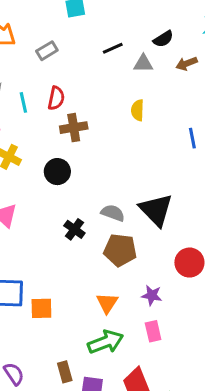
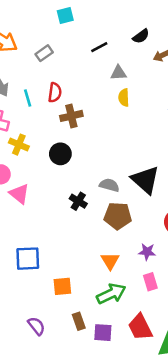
gray triangle: (143, 64) -> (118, 73), moved
orange square: (41, 308) -> (62, 286), moved

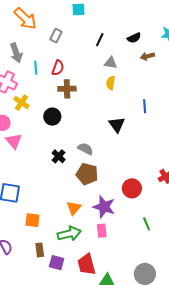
black line: (99, 47) -> (100, 40), turned -48
gray rectangle: (44, 53) -> (56, 36), turned -40
black triangle: (145, 180) -> (117, 125), moved, size x0.7
purple star: (147, 252) -> (104, 207), size x1.6

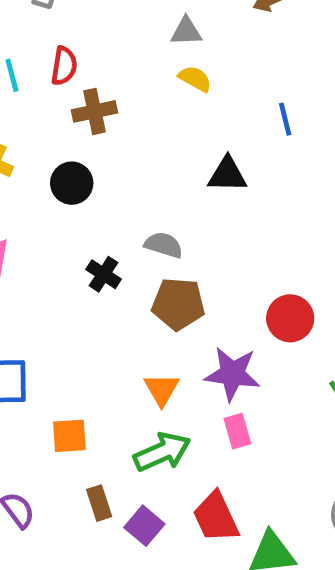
yellow semicircle: (111, 83) -> (195, 79), turned 120
black triangle: (117, 125) -> (227, 175), turned -42
purple square: (57, 263) -> (144, 526), turned 35

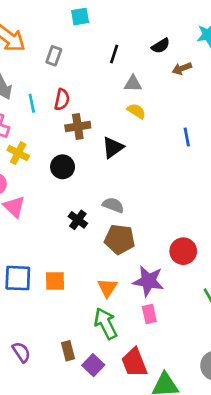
black triangle: (227, 175) -> (113, 147), moved, turned -40
orange square: (69, 436) -> (55, 281), moved
green arrow: (162, 452) -> (106, 324), turned -96

